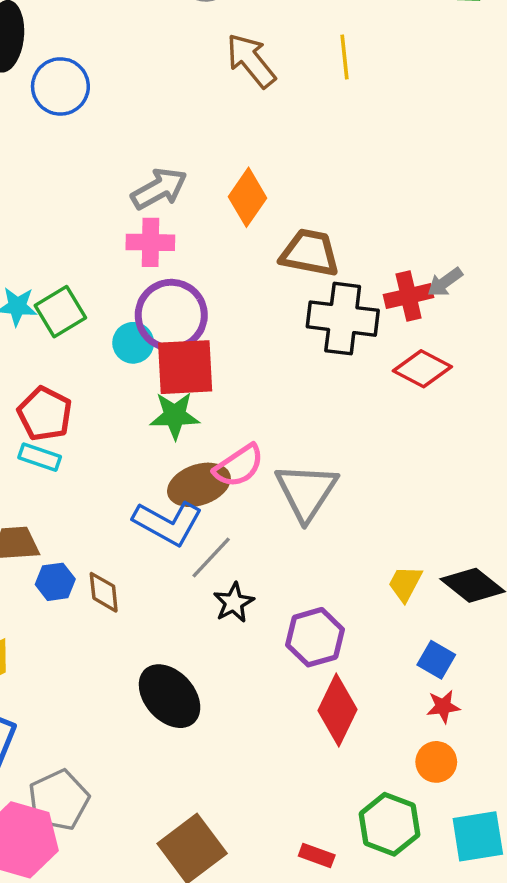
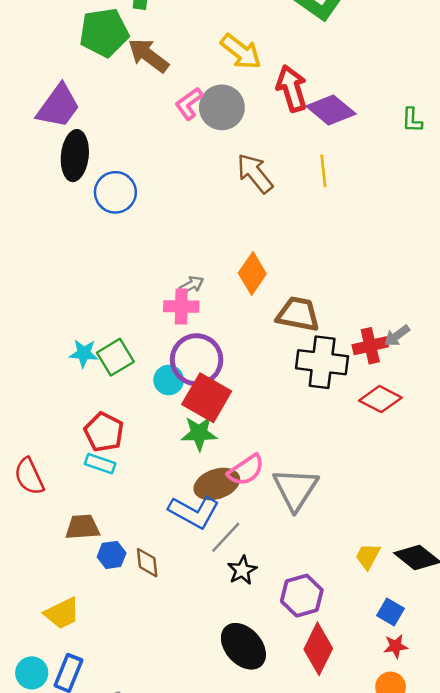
gray arrow: (159, 189) -> (191, 285), moved, size x0.6
red square: (185, 367) -> (207, 398), turned 33
black ellipse: (170, 696) -> (243, 646), moved

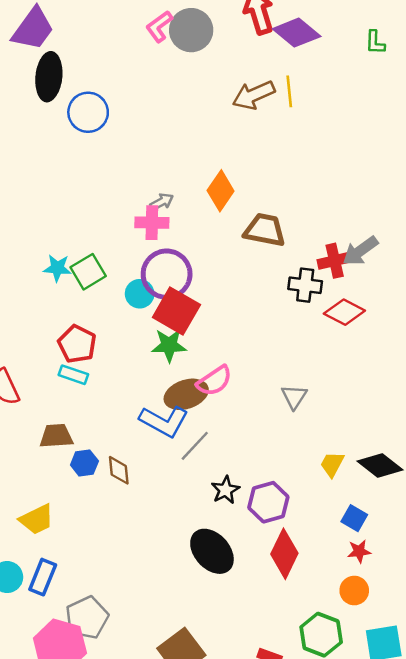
brown arrow: (255, 173) -> (254, 95), moved, turned -75
gray arrow: (397, 336) -> (360, 251), size x1.4
black cross: (322, 362) -> (305, 285), moved, size x0.7
gray triangle: (295, 489) -> (294, 397), moved, size x0.6
black star: (242, 570) -> (225, 490), moved

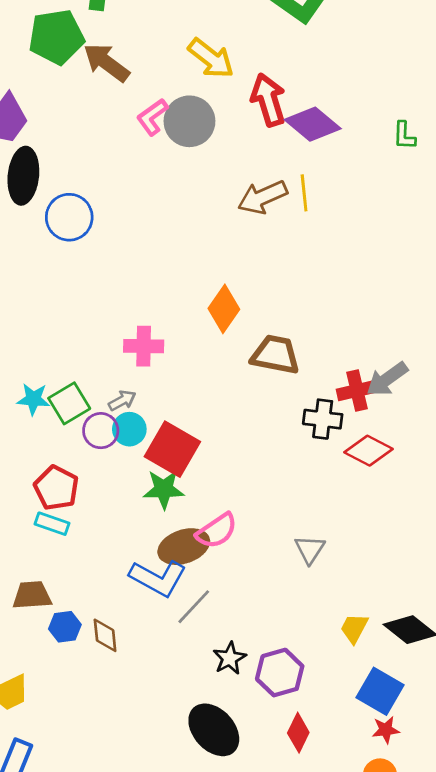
gray arrow: (162, 202) -> (122, 401), moved
purple circle: (167, 274) -> (101, 431), moved, size x0.6
blue square: (354, 518) -> (380, 691), size x1.5
red diamond: (284, 554) -> (298, 733), size x0.7

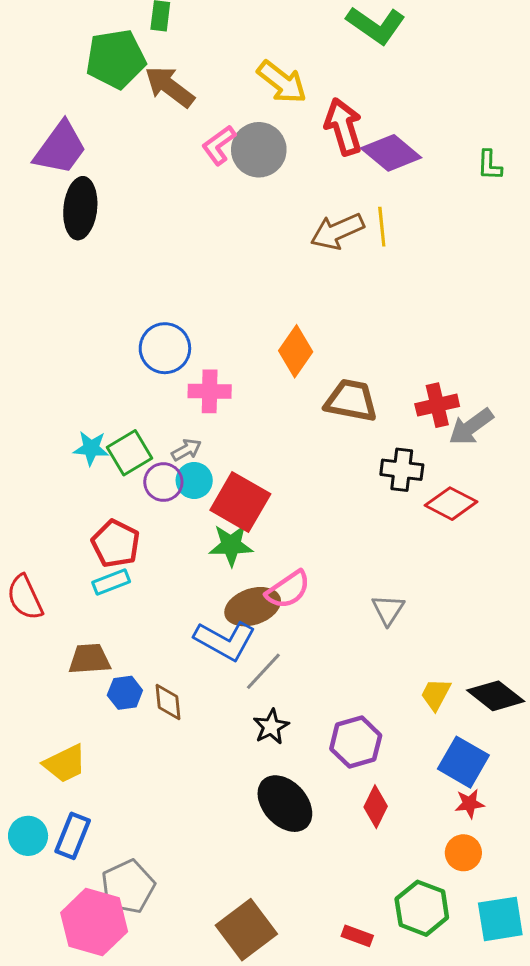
blue circle: (69, 217) -> (165, 348), moved
red cross: (357, 390) -> (437, 405), moved
cyan rectangle: (52, 524) -> (111, 582), turned -40
black star: (230, 658) -> (271, 727), moved

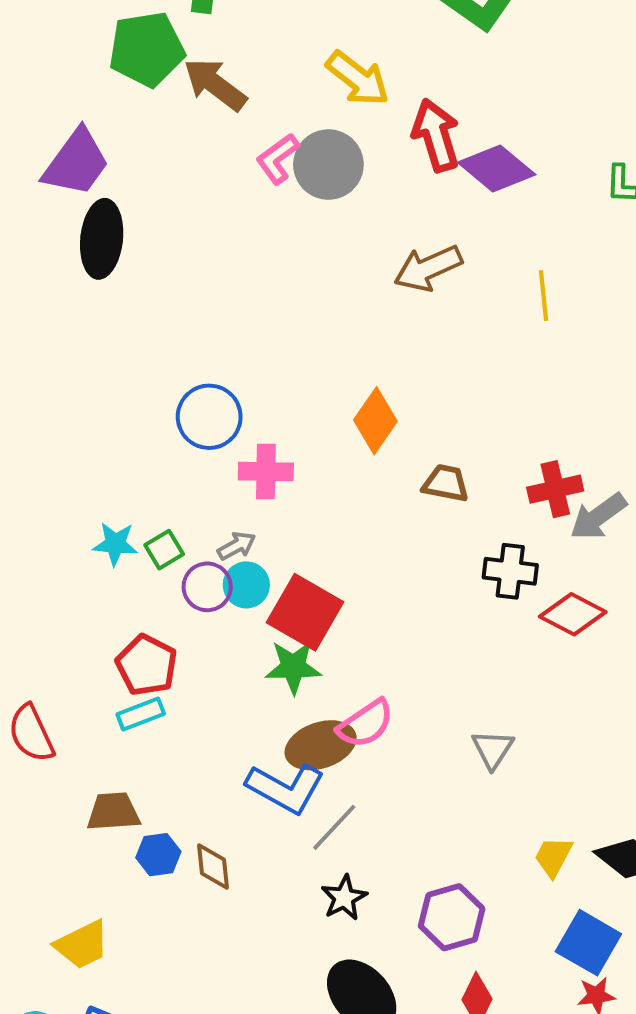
yellow line: (382, 227) -> (543, 296), moved
brown trapezoid: (351, 400) -> (446, 483), size x0.7
green square: (130, 453) -> (164, 550), size x0.7

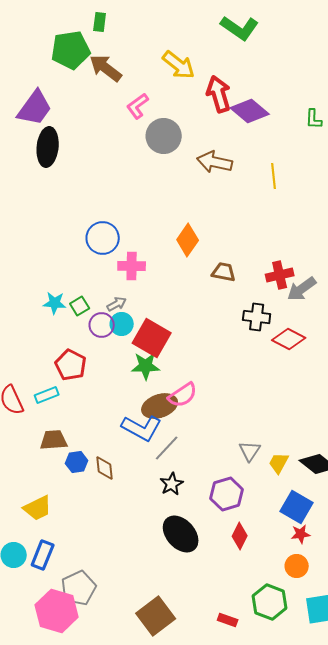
gray circle: (328, 165) -> (164, 136), moved
brown arrow: (428, 268) -> (215, 162), turned 36
cyan rectangle: (141, 714) -> (47, 395), moved
gray triangle: (493, 749) -> (250, 451), moved

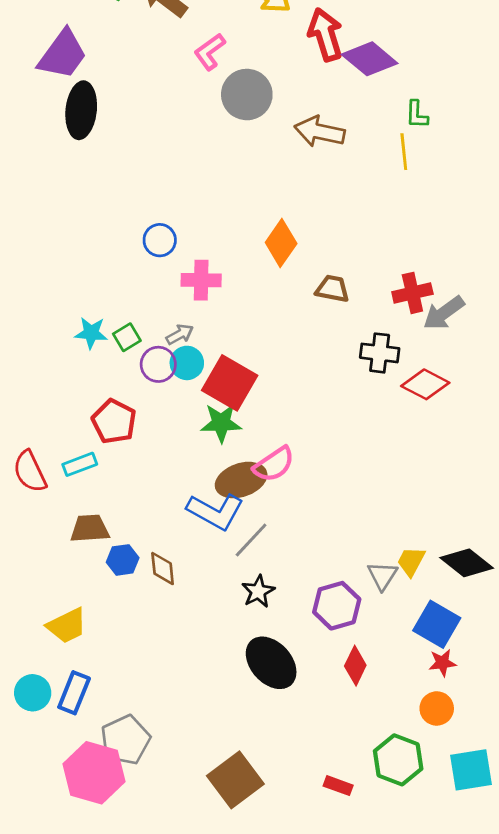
green L-shape: (314, 119) -> (417, 115), moved
blue circle: (103, 238) -> (160, 240), size x0.7
gray triangle: (250, 451) -> (382, 576), moved

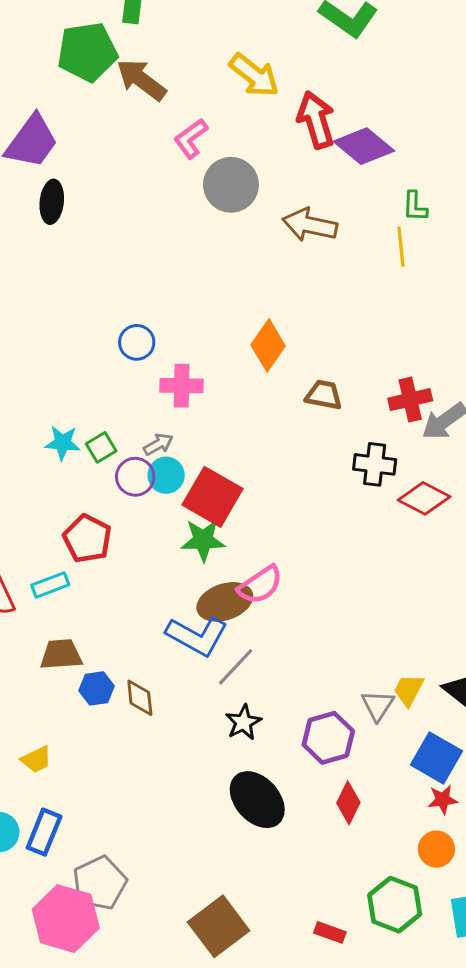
black ellipse: (81, 110) -> (52, 202), size x0.7
yellow trapezoid: (67, 626) -> (36, 759), size x0.7

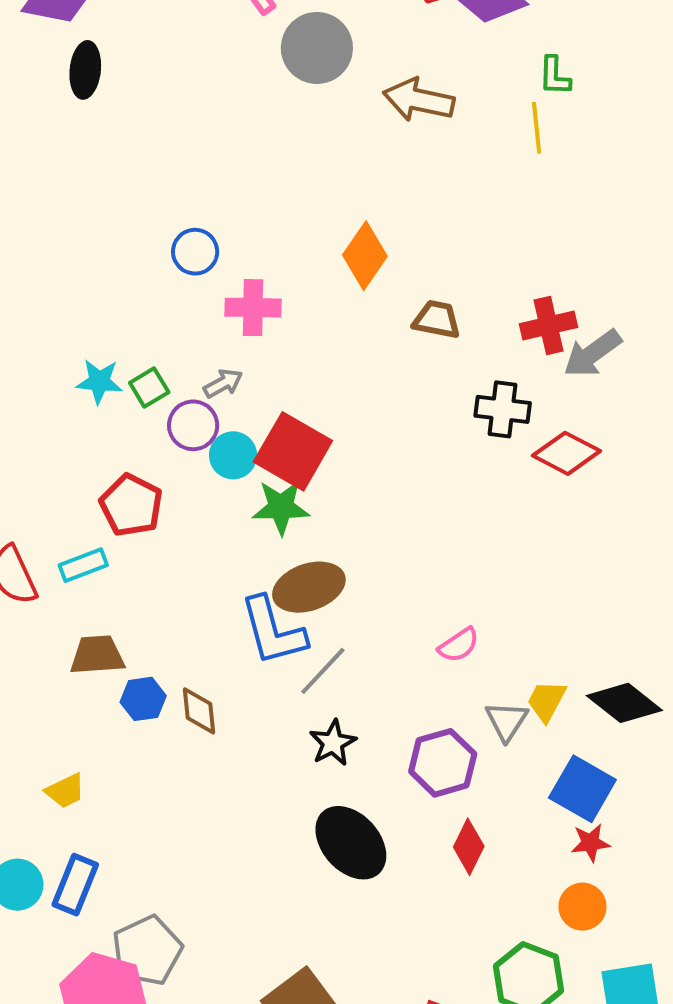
cyan circle: (166, 475) -> (233, 455), moved
pink semicircle: (260, 585) -> (459, 645), moved, size x0.7
blue L-shape: (197, 636) -> (273, 631), turned 46

